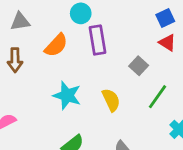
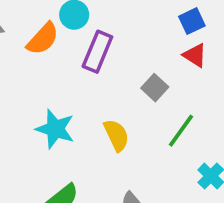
purple rectangle: (97, 40) -> (97, 52), turned 32
orange semicircle: (56, 45) -> (43, 39), moved

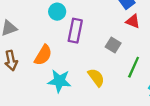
orange semicircle: (43, 39) -> (43, 55), moved

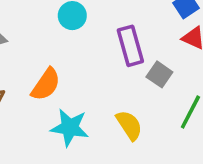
purple rectangle: (75, 31) -> (130, 46), moved, turned -30

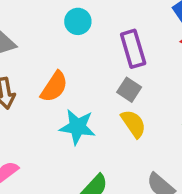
gray square: (159, 74) -> (129, 90), moved

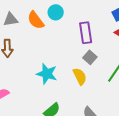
orange semicircle: (54, 87) -> (36, 20), moved, turned 102
gray square: (129, 90) -> (90, 57), moved

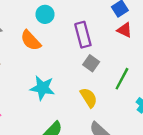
orange semicircle: (36, 20) -> (31, 40), moved
yellow semicircle: (80, 76) -> (89, 98), moved

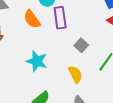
purple rectangle: (83, 35) -> (60, 18), moved

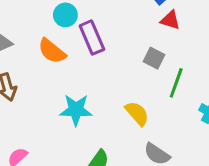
gray square: (81, 45) -> (154, 58), moved

